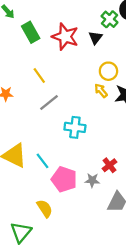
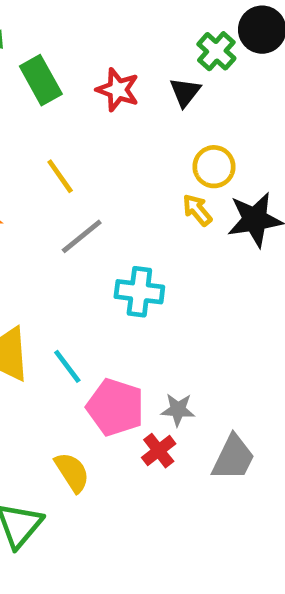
red star: (65, 37) -> (118, 90), size x0.7
red cross: (110, 165) -> (159, 451), moved

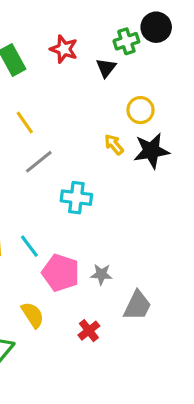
green cross: (216, 51) -> (126, 41), turned 30
red star: (118, 90) -> (64, 49), moved
yellow circle: (214, 167) -> (140, 110), moved
red cross: (159, 451) -> (89, 331), moved

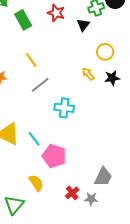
black star: (151, 151) -> (112, 78), size x0.7
gray star: (101, 274) -> (91, 199), moved

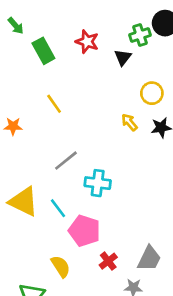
gray line: (40, 85) -> (66, 161), moved
cyan cross: (64, 108) -> (98, 183), moved
red cross: (72, 193) -> (108, 261), moved

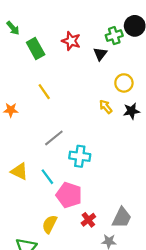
yellow triangle: (24, 202) -> (19, 171), size x0.7
yellow semicircle: (61, 266) -> (50, 224), turned -120

